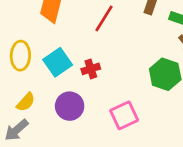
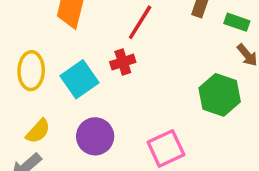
red cross: (91, 69) -> (123, 62), moved

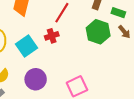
green hexagon: (220, 95) -> (98, 32), moved

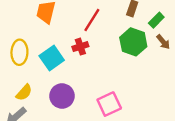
green rectangle: (118, 13) -> (156, 20), turned -64

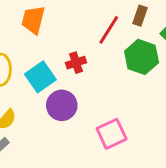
red line: (92, 20) -> (109, 30), moved
purple circle: (62, 96) -> (62, 105), moved

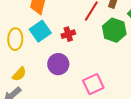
cyan square: (40, 77) -> (40, 31), moved

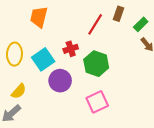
green hexagon: (114, 30) -> (96, 64), moved
cyan square: (40, 31) -> (43, 59), moved

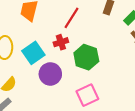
red line: (95, 24) -> (71, 18), moved

